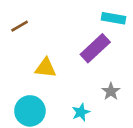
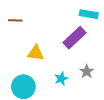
brown line: (20, 26) -> (15, 20), turned 32
cyan star: (81, 112) -> (61, 79), moved

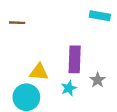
purple rectangle: (74, 38) -> (75, 59), moved, turned -45
yellow triangle: (36, 53) -> (39, 72), moved

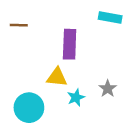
purple rectangle: (75, 59) -> (70, 44), moved
yellow triangle: (39, 72) -> (57, 77), moved

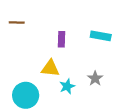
cyan rectangle: (110, 17) -> (101, 36), moved
purple rectangle: (70, 44) -> (61, 39), size x0.6

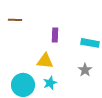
cyan rectangle: (101, 36) -> (90, 43), moved
cyan star: (67, 86) -> (50, 83), moved

